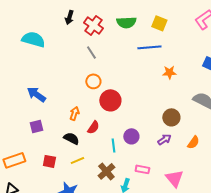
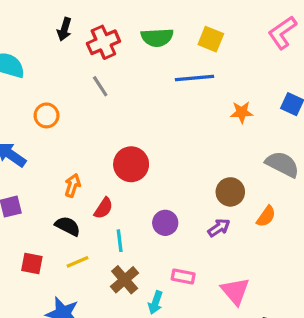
red cross: (93, 25) -> (103, 42), turned 30
orange star: (169, 72) -> (242, 112), moved
orange circle: (93, 81) -> (47, 115), moved
orange semicircle: (193, 142) -> (266, 216), moved
cyan line: (113, 145) -> (120, 241), moved

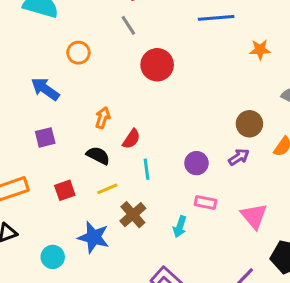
red circle: (131, 164) -> (157, 65), moved
purple circle: (165, 223) -> (196, 163), moved
red square: (32, 263) -> (65, 190), turned -30
brown cross: (125, 280) -> (133, 215), moved

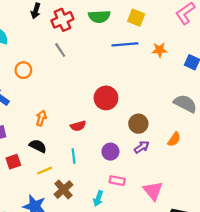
orange star: (260, 50) -> (160, 50), moved
red circle: (157, 65) -> (106, 98), moved
brown circle: (249, 124) -> (138, 124), moved
red semicircle: (131, 139) -> (78, 126), moved, turned 40
red square: (65, 190) -> (13, 162), moved

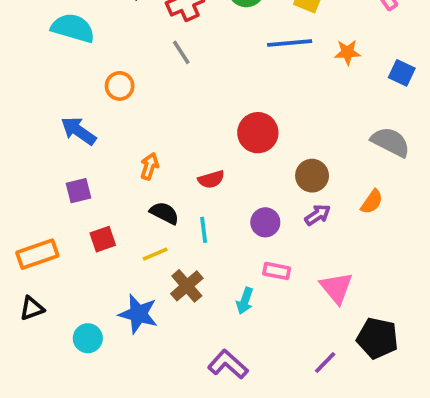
black semicircle: (38, 146) -> (164, 213), moved

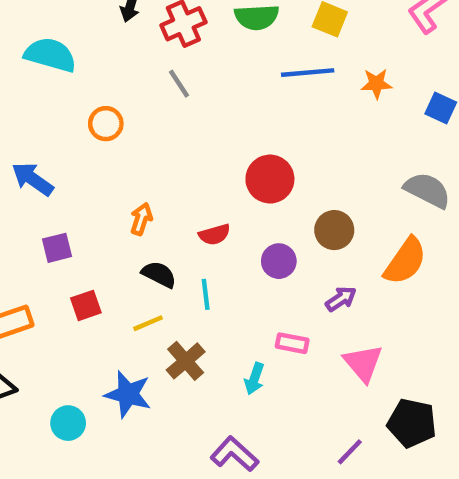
blue arrow: (78, 131) -> (33, 179), moved
orange semicircle: (372, 202) -> (405, 261), size x1.6
purple arrow: (318, 215) -> (341, 299), moved
purple circle: (265, 222) -> (279, 261), moved

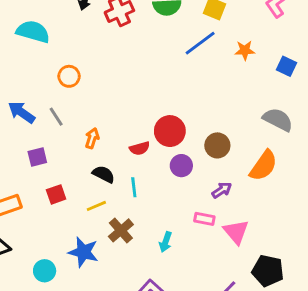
blue line: (308, 73) -> (200, 43), turned -32
gray line: (179, 84) -> (56, 117), moved
red circle: (270, 179) -> (170, 131), moved
pink rectangle: (292, 343) -> (204, 219), moved

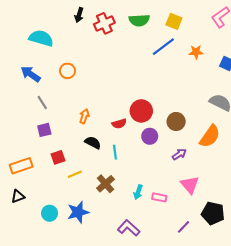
blue arrow: (21, 112) -> (31, 74), moved
gray line: (56, 117) -> (42, 103), moved
yellow line: (96, 206) -> (75, 174), moved
pink rectangle: (204, 219) -> (159, 197), moved
blue star: (83, 252) -> (78, 212), moved, turned -30

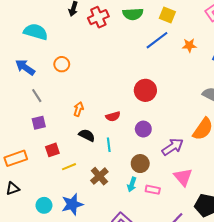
red circle: (141, 111) -> (145, 90), moved
brown circle: (176, 121) -> (140, 164), moved
purple arrow: (179, 154) -> (173, 147), size x1.5

